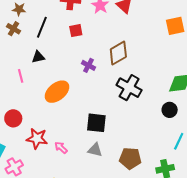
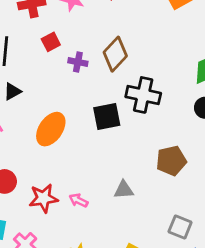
purple cross: (89, 65) -> (78, 62), moved
black square: (96, 123) -> (107, 117), moved
brown pentagon: (130, 158) -> (171, 161), moved

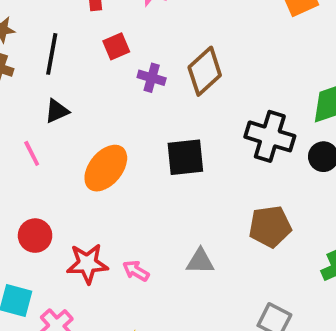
black cross: (143, 95) -> (270, 136), moved

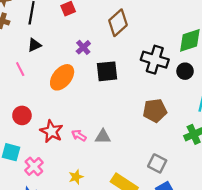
purple cross: (152, 78) -> (83, 47), moved, turned 32
gray triangle: (200, 261) -> (103, 137), moved
red star: (87, 264) -> (51, 131), turned 30

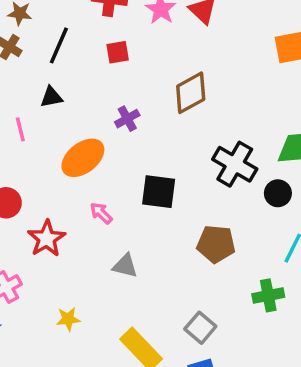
black square: (107, 71) -> (159, 192), moved
pink arrow: (79, 135) -> (101, 213), moved

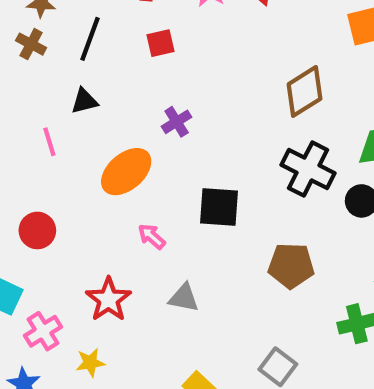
brown diamond: (191, 93) -> (305, 91), moved
red star: (47, 239) -> (108, 299), moved
yellow star: (68, 319) -> (90, 363), moved

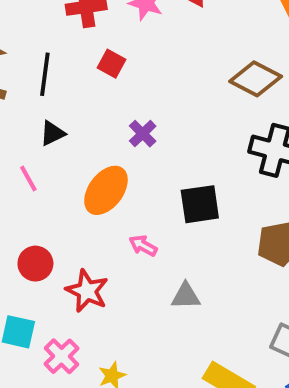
red square: (161, 43) -> (112, 64), turned -36
brown diamond: (305, 91) -> (256, 79), turned 72
red star: (108, 299) -> (87, 291), moved

